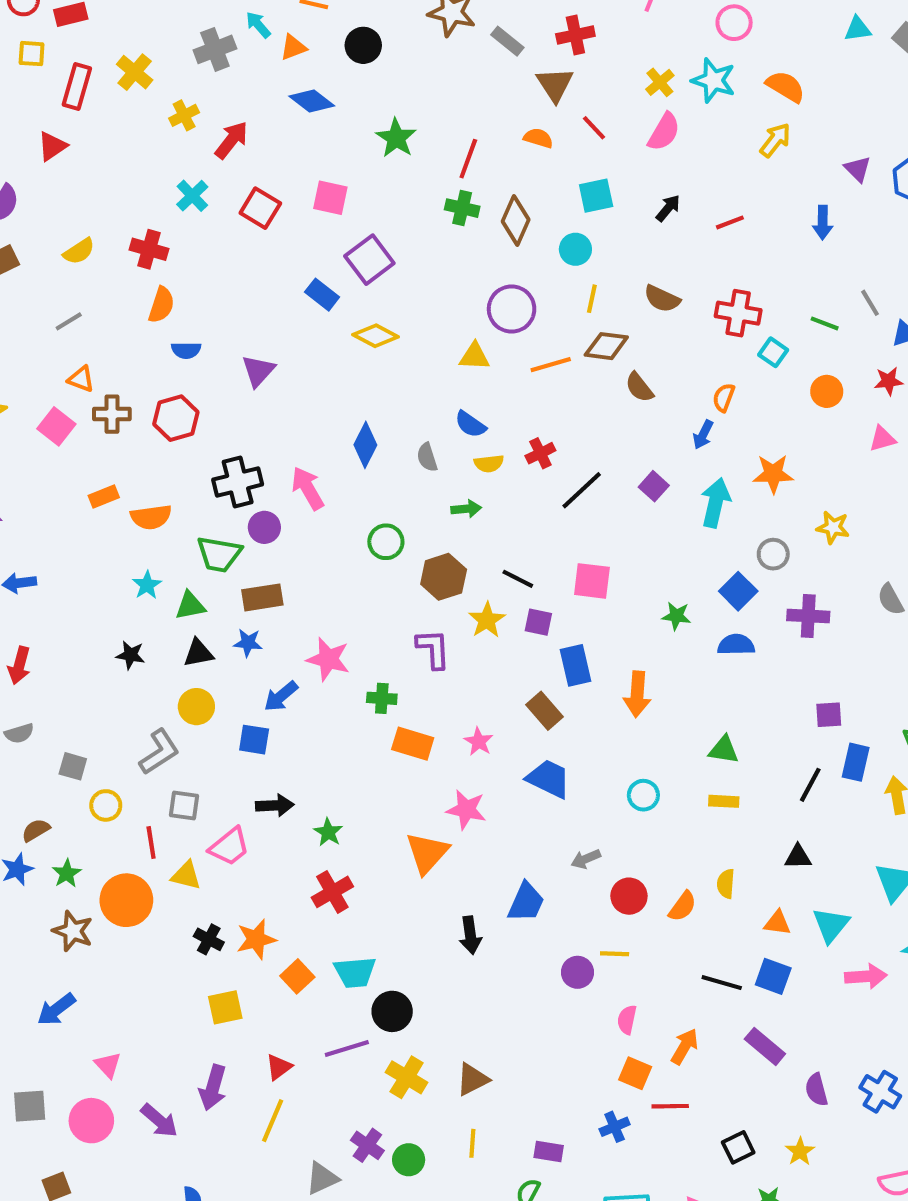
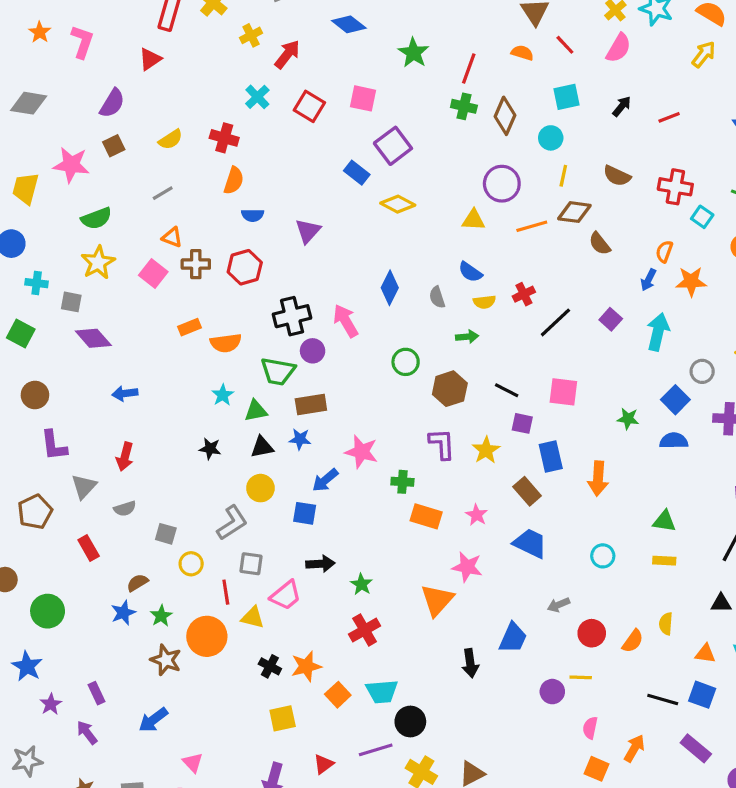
orange star: (773, 474) -> (691, 281), moved
yellow star: (487, 620) -> (486, 450), moved

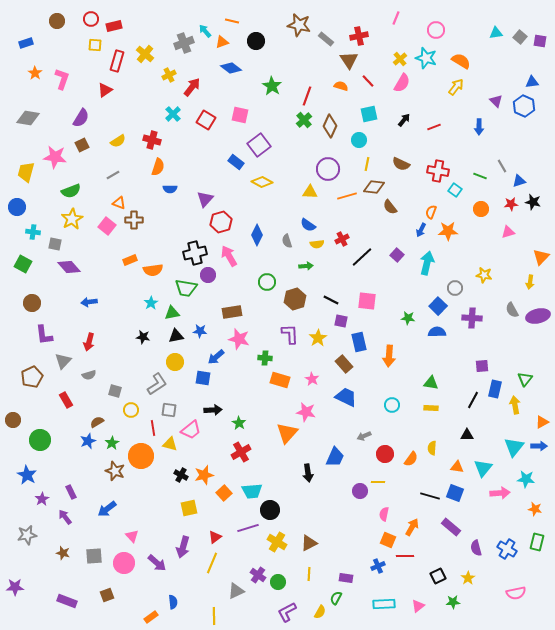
green cross: (464, 106) -> (304, 120), turned 35
red hexagon: (245, 267) -> (221, 222), moved
brown rectangle: (311, 404) -> (232, 312), moved

